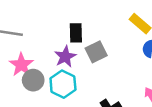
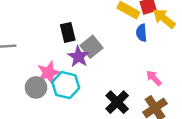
purple star: (65, 57) -> (78, 57), moved
pink star: (21, 65) -> (49, 73), moved, turned 30

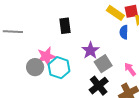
gray square: (91, 47) -> (103, 64), moved
purple star: (78, 57) -> (90, 50), moved

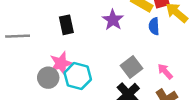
black rectangle: (65, 26) -> (66, 25), moved
purple star: (90, 50) -> (113, 20), moved

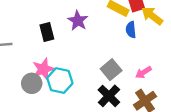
purple star: (113, 20) -> (78, 21), moved
pink arrow: (165, 71) -> (143, 72), turned -77

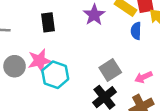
purple star: (78, 21) -> (94, 15), moved
gray circle: (32, 83) -> (15, 66), moved

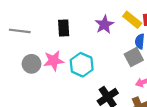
gray square: (110, 70) -> (134, 57), moved
cyan hexagon: (55, 75) -> (82, 65), moved

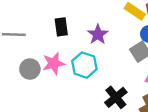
purple star: (104, 25) -> (98, 34), moved

